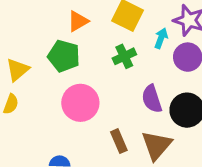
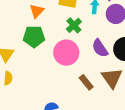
pink circle: (80, 103) -> (66, 53), moved

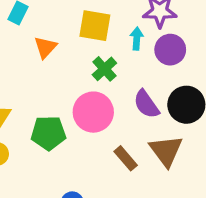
green pentagon: (34, 37) -> (48, 133), moved

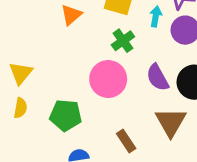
green pentagon: (48, 133) -> (66, 115), moved
brown rectangle: (126, 158) -> (126, 141), moved

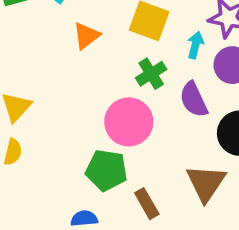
purple semicircle: (158, 77) -> (194, 100), moved
green pentagon: (66, 115) -> (106, 170), moved

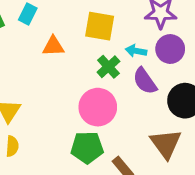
orange triangle: (86, 36) -> (53, 46), turned 45
cyan arrow: (195, 45) -> (136, 51), moved, turned -84

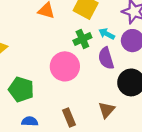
brown triangle: (166, 144) -> (107, 110), size x0.7
green pentagon: (87, 147) -> (21, 89), moved

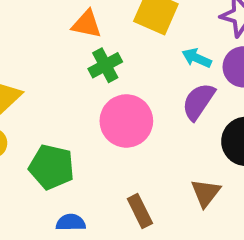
green cross: (82, 39) -> (105, 65), moved
purple semicircle: (106, 58) -> (198, 101), turned 55

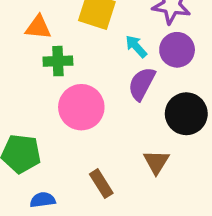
cyan arrow: (197, 58) -> (136, 46), turned 30
green cross: (105, 65) -> (58, 61), turned 32

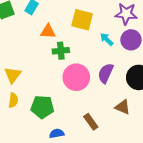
purple semicircle: (142, 84) -> (106, 73), moved
brown triangle: (156, 162) -> (123, 107), turned -35

